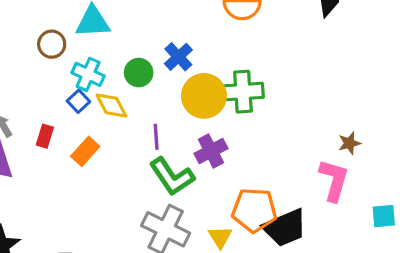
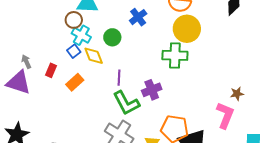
brown circle: (52, 44) -> (74, 20), moved
blue cross: (178, 57) -> (138, 17), moved
yellow circle: (204, 96) -> (187, 29), moved

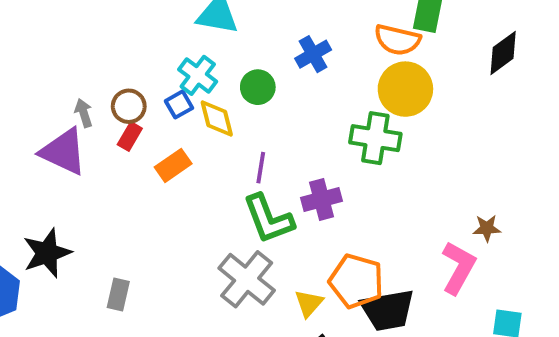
brown circle: (74, 20) -> (129, 106), moved

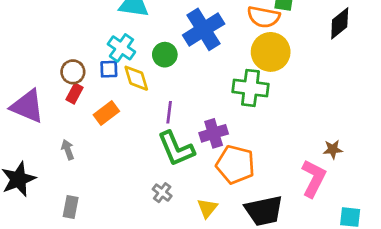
blue cross: (313, 54) -> (204, 29), size x1.6
blue square: (179, 104) -> (109, 69), turned 30
gray arrow: (84, 113) -> (68, 150), moved
gray cross: (247, 279) -> (162, 193), size x0.5
orange pentagon: (356, 281) -> (235, 165), moved

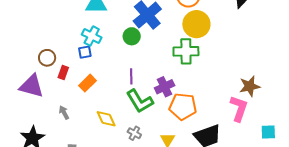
green circle: (165, 55) -> (132, 36), moved
brown circle: (73, 72) -> (47, 58), moved
yellow diamond: (136, 78) -> (106, 119), moved
brown star: (333, 149) -> (250, 86), size x1.5

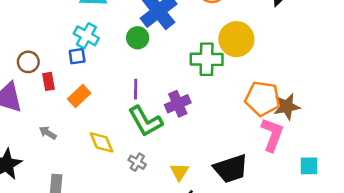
yellow circle: (196, 24) -> (236, 39), moved
red rectangle: (63, 72) -> (49, 81), turned -32
orange pentagon: (183, 106) -> (263, 99), moved
gray arrow: (64, 112) -> (48, 133), turned -32

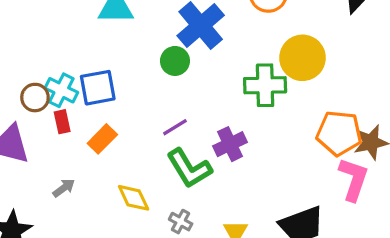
cyan cross: (86, 36) -> (61, 90), moved
blue square: (77, 56) -> (98, 88), size x1.6
purple line: (136, 89) -> (175, 127), turned 60
gray arrow: (48, 133) -> (64, 188), turned 114

